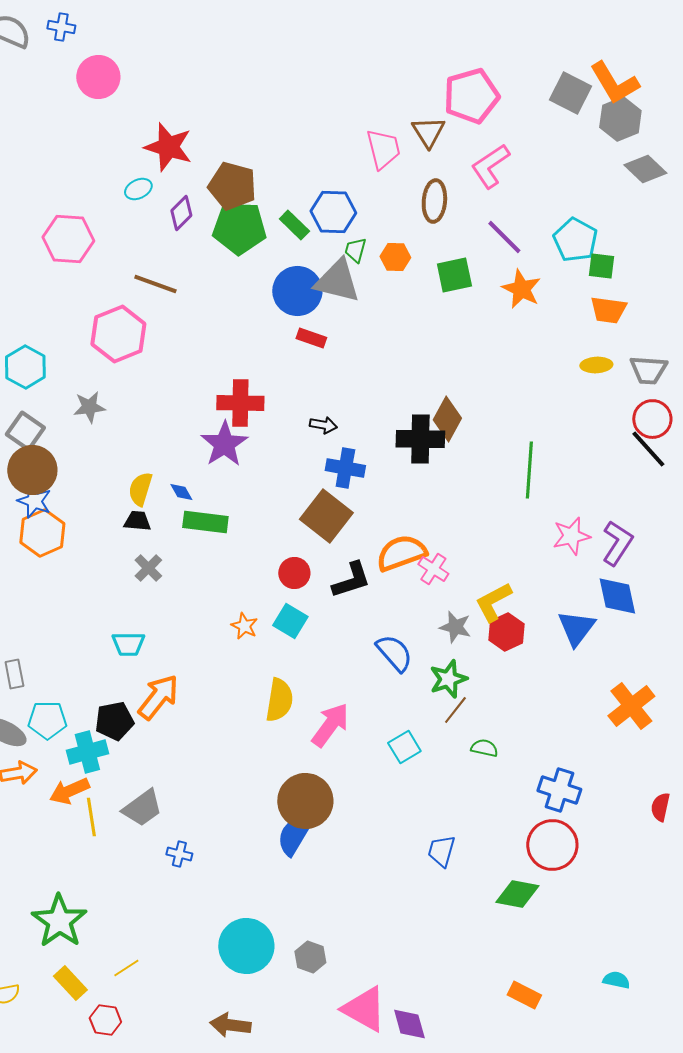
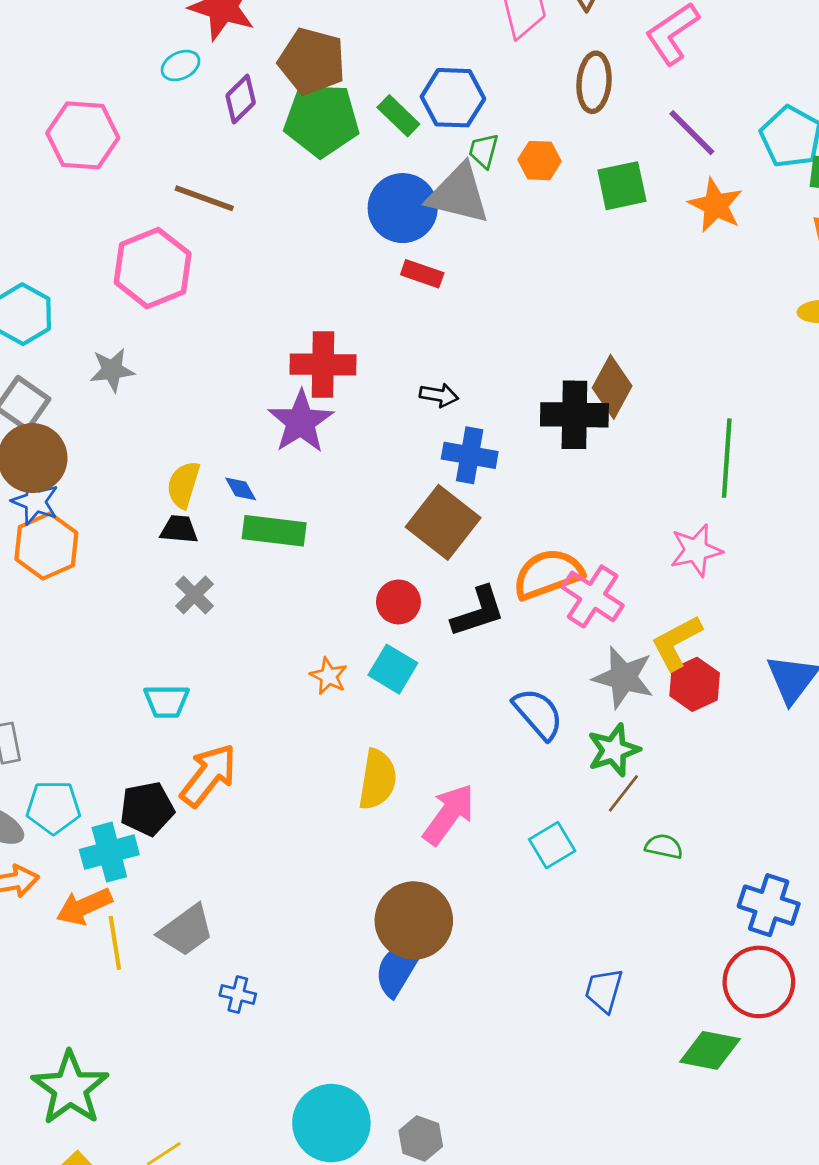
pink star: (571, 536) -> (696, 550), moved
pink cross: (433, 569) -> (593, 596), size x1.4
gray star: (455, 627) -> (623, 677), size x1.4

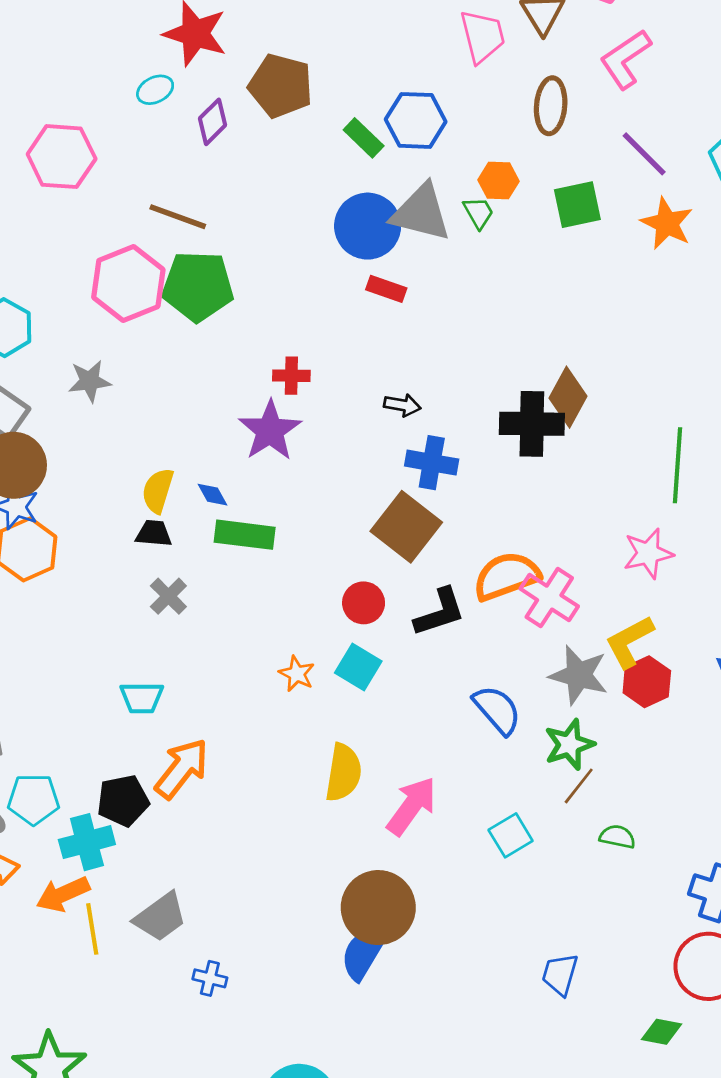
green pentagon: (322, 120) -> (198, 286), moved
green trapezoid: (484, 151) -> (478, 213), moved, turned 135
red cross: (323, 364) -> (291, 376), size x0.6
green diamond: (710, 1050) -> (662, 1032), size x0.7

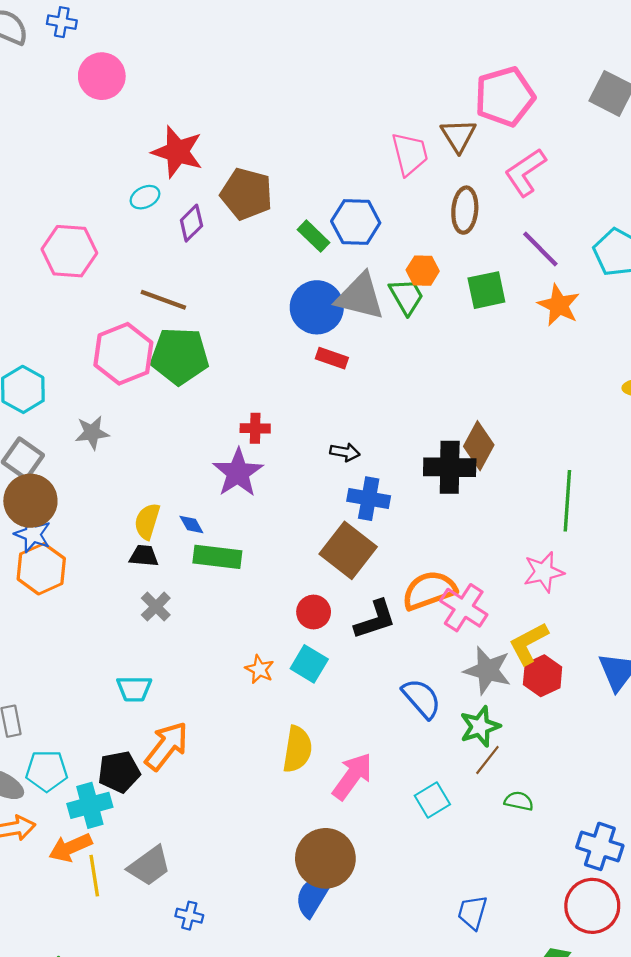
green trapezoid: (478, 213) -> (406, 297), size x1.4

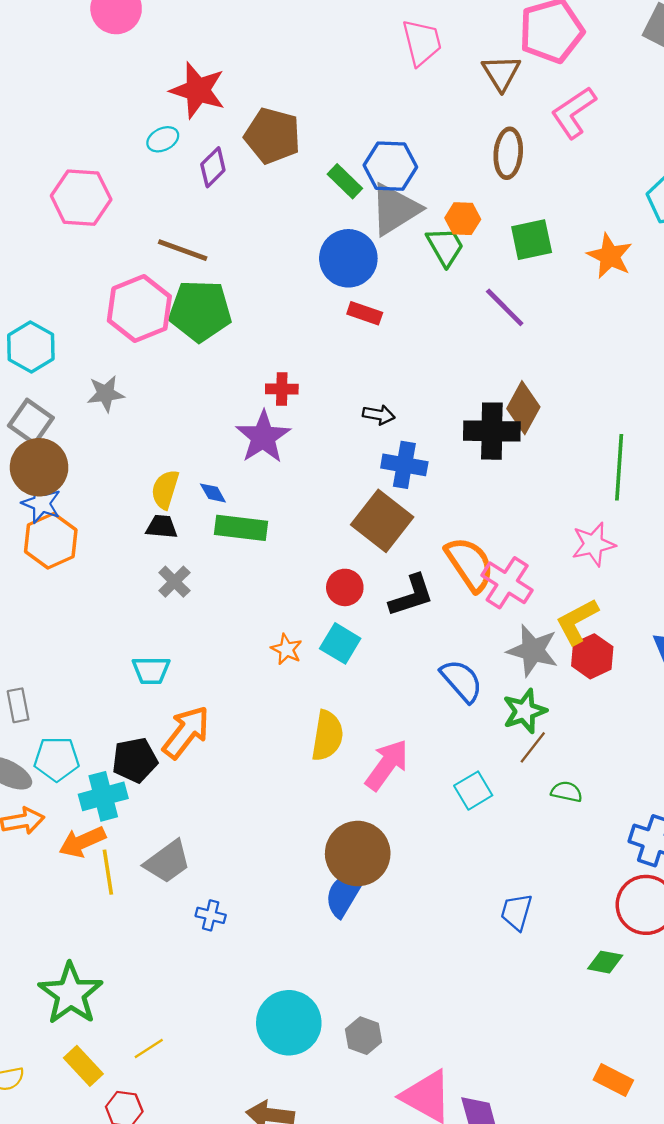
pink trapezoid: (410, 154) -> (422, 42), moved
purple line: (540, 249) -> (505, 307), moved
gray triangle: (360, 297) -> (395, 209), moved, turned -46
orange semicircle: (429, 590) -> (470, 564), turned 76

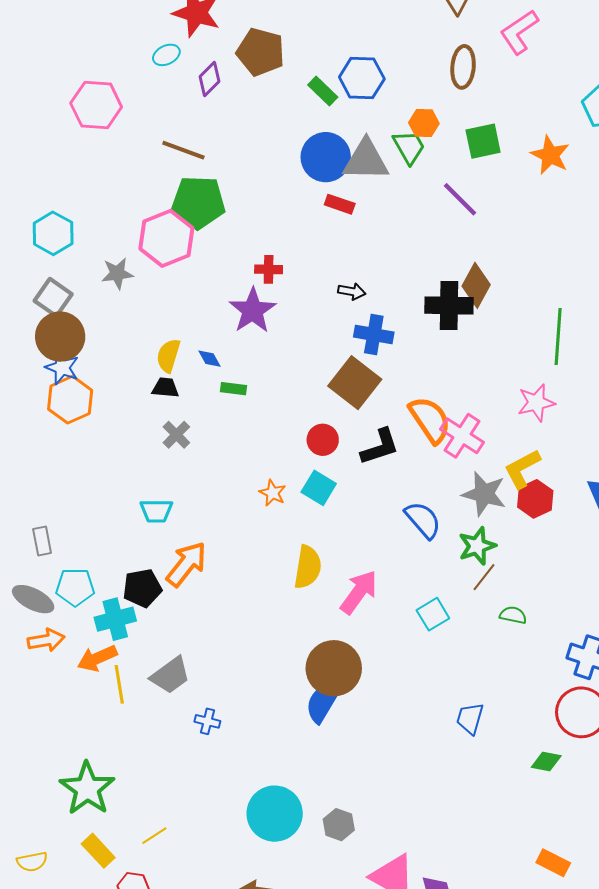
gray triangle: (395, 209) -> (366, 160), moved, turned 33
pink hexagon: (139, 308) -> (166, 238), moved
green rectangle: (241, 528) -> (234, 389), size x0.6

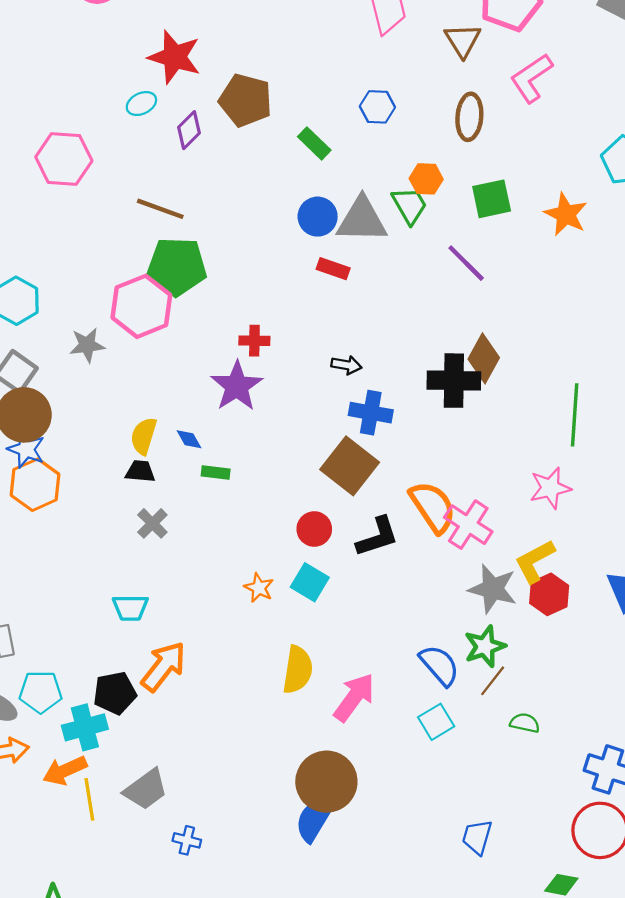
blue hexagon: (362, 78) -> (377, 107), moved, size x0.7
blue circle: (326, 157) -> (318, 217), size x0.7
blue semicircle: (423, 520) -> (439, 665), moved

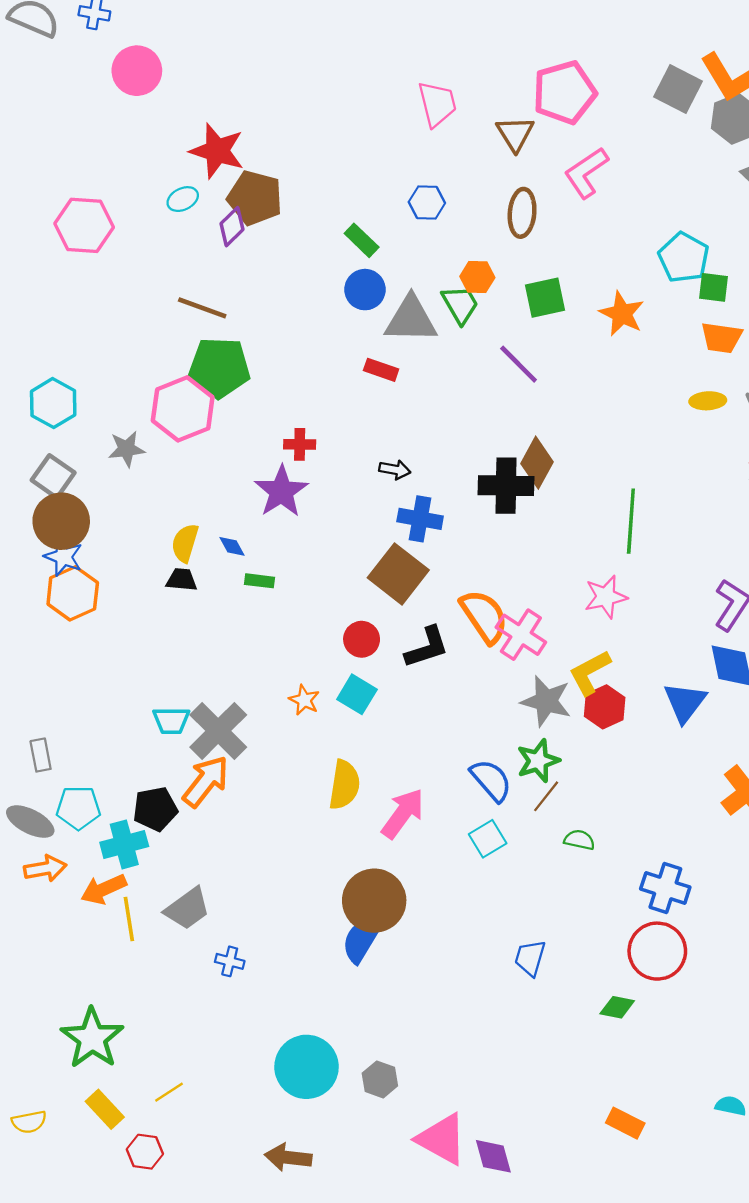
brown pentagon: (246, 100) -> (255, 198), moved
pink hexagon: (64, 159) -> (84, 225), moved
blue circle: (318, 217) -> (365, 290), moved
gray cross: (152, 523) -> (218, 731), moved, size x1.8

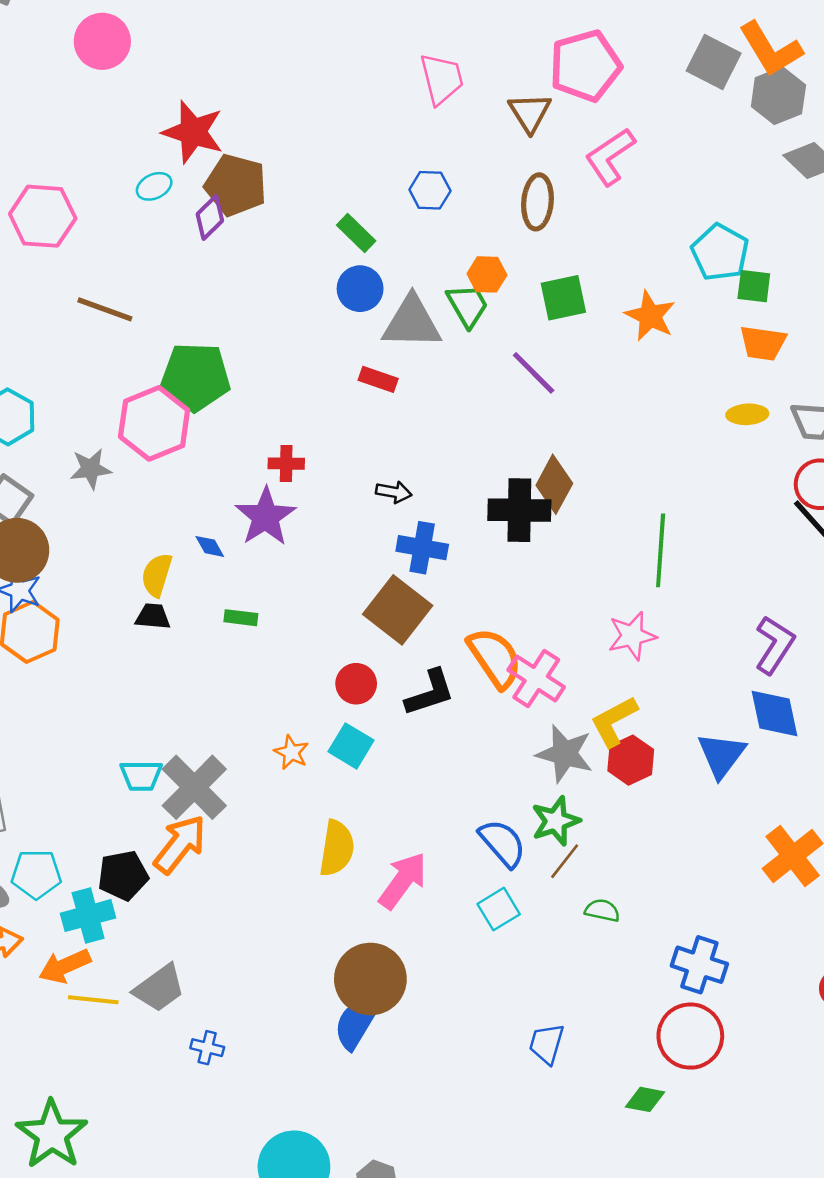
brown line: (202, 308) -> (105, 309), moved
blue diamond: (232, 546) -> (210, 546), moved
yellow line: (129, 919) -> (93, 1000), turned -75

